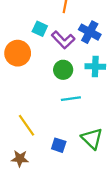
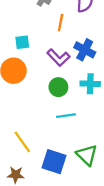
cyan square: (40, 29) -> (22, 42), moved, turned -32
blue square: (59, 145) -> (54, 162), size x1.6

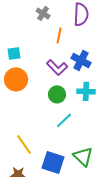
cyan square: (22, 42) -> (14, 53), moved
cyan line: (66, 116) -> (64, 120), turned -36

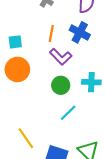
orange line: (59, 35) -> (51, 33), moved
blue cross: (81, 60) -> (80, 32), moved

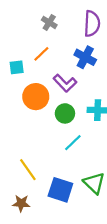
orange line: (51, 33) -> (41, 54), moved, turned 35
orange circle: (17, 69) -> (36, 97), moved

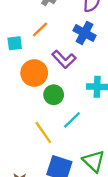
green circle: (65, 113) -> (54, 95), moved
yellow line: (28, 170) -> (43, 133), moved

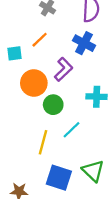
purple L-shape: (64, 59) -> (63, 69), turned -90
yellow line: (43, 133) -> (43, 142), turned 50

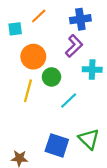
blue cross: (84, 43) -> (80, 19), turned -36
purple L-shape: (63, 69) -> (74, 46), moved
yellow line: (43, 142) -> (28, 91), moved

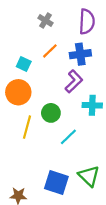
orange line: (39, 16) -> (50, 51), moved
cyan square: (15, 29) -> (24, 64), moved, turned 32
orange circle: (33, 57) -> (18, 92), moved

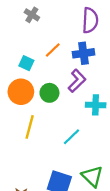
gray cross: (45, 20) -> (32, 15), moved
green circle: (51, 113) -> (49, 93), moved

